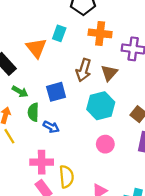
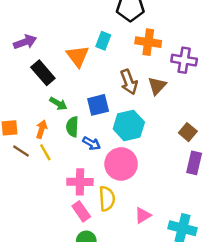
brown arrow: (84, 70) -> (129, 82), turned -40
cyan hexagon: (101, 106) -> (129, 126), moved
pink circle: (105, 144) -> (121, 164), moved, size x1.6

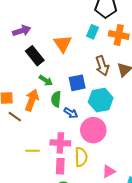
cyan rectangle: (103, 41) -> (93, 32), moved
orange arrow: (42, 129) -> (32, 100), size x1.5
yellow line: (45, 152) -> (33, 151), moved, turned -64
pink rectangle: (81, 211) -> (60, 166), turned 35

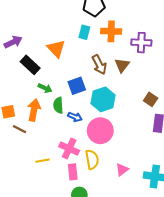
pink cross: (60, 143) -> (69, 149), turned 30

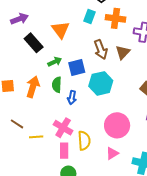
green arrow: (45, 88) -> (55, 62), moved, turned -56
blue arrow: (75, 117) -> (72, 98), turned 72
brown line: (19, 129) -> (17, 124), moved
pink circle: (100, 131) -> (117, 125), moved

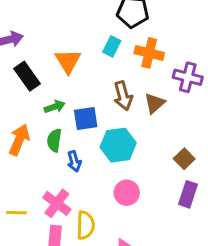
blue arrow: (72, 98) -> (74, 161), turned -32
pink circle: (117, 125) -> (127, 193), moved, size x0.7

